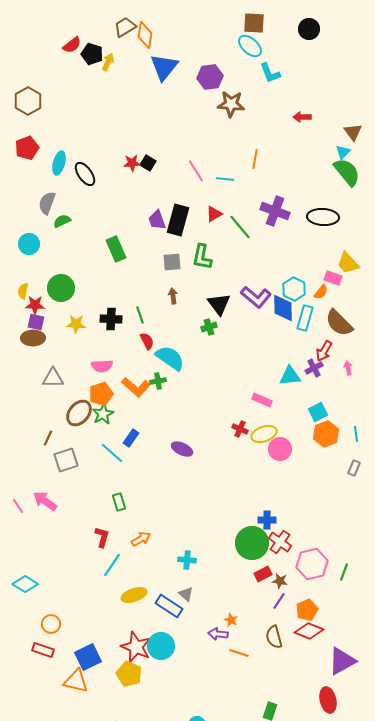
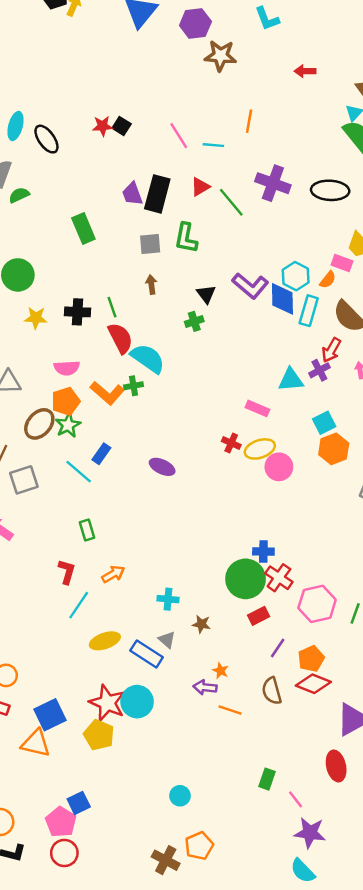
black triangle: (219, 304) -> (206, 294), size x0.7
red semicircle: (147, 341) -> (120, 338), size x1.5
brown star: (280, 581) -> (201, 624), moved

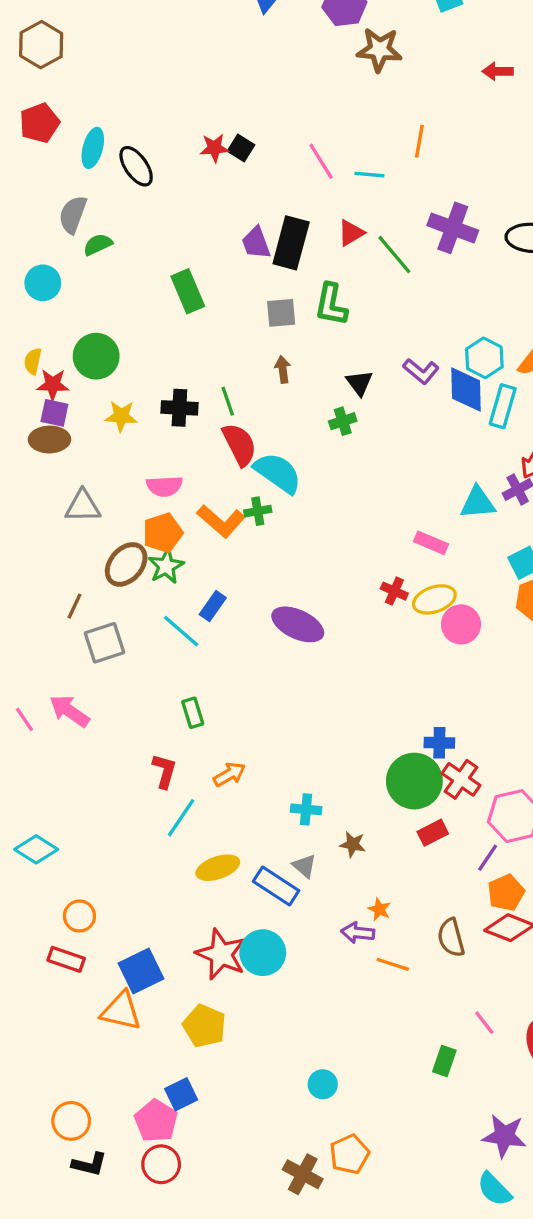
purple L-shape: (250, 286) -> (421, 371), size x0.7
purple ellipse: (162, 467) -> (298, 624), size x1.4
purple line: (278, 648) -> (488, 858), moved
yellow pentagon: (99, 735) -> (204, 1026), moved
pink line: (296, 799) -> (484, 1023), moved

